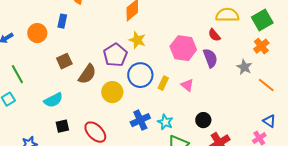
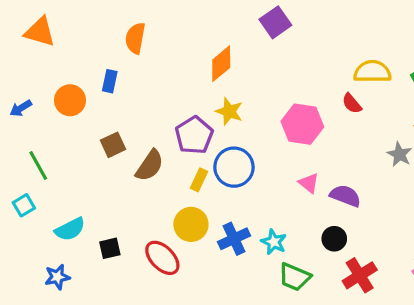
purple semicircle: (210, 58) -> (345, 196), moved, turned -48
yellow rectangle: (163, 83) -> (199, 180), moved
yellow circle: (112, 92) -> (191, 224), moved
cyan semicircle: (53, 100) -> (70, 229), moved

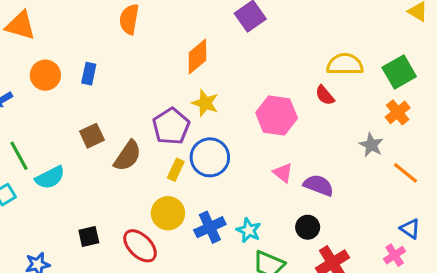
orange semicircle: (135, 38) -> (129, 19), moved
orange circle: (70, 100) -> (45, 75), moved
cyan semicircle: (70, 229) -> (50, 178), moved

